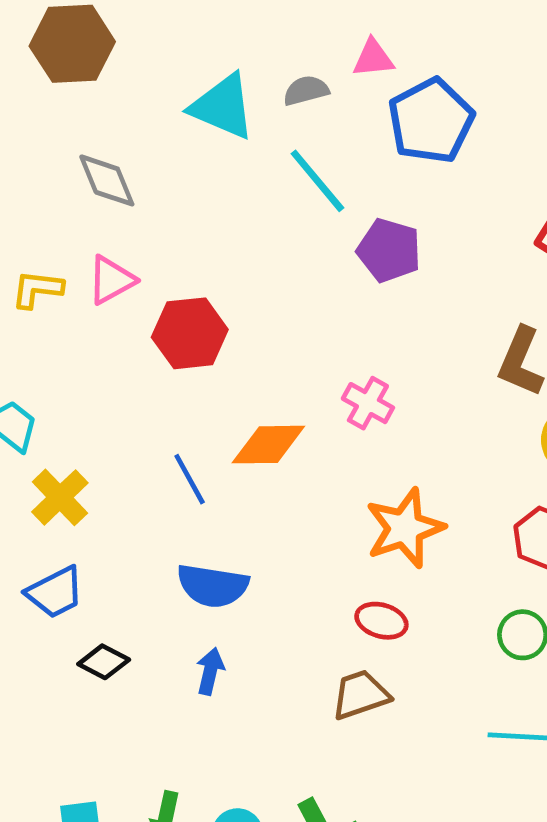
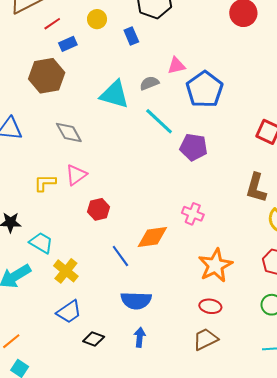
red hexagon: (190, 333) -> (99, 209), moved, size x0.7

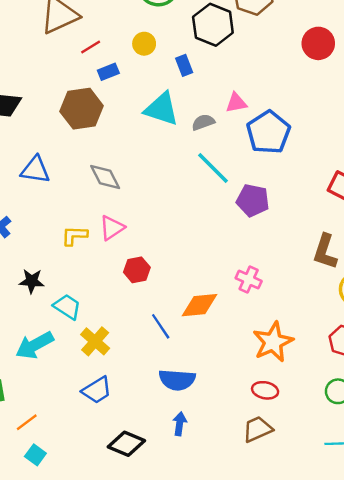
cyan triangle: (114, 95) -> (162, 109), moved
black diamond: (94, 339) -> (126, 444), moved, size x1.4

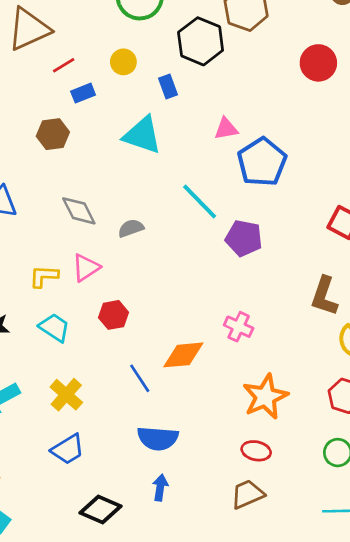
brown hexagon: (82, 109) -> (53, 134), size x0.7
gray semicircle: (203, 122) -> (131, 228), moved
cyan trapezoid: (67, 307) -> (54, 328), moved

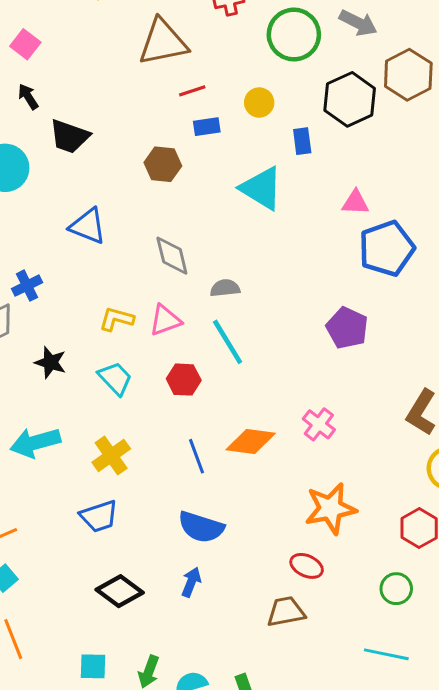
cyan line: (200, 202) -> (228, 342), moved

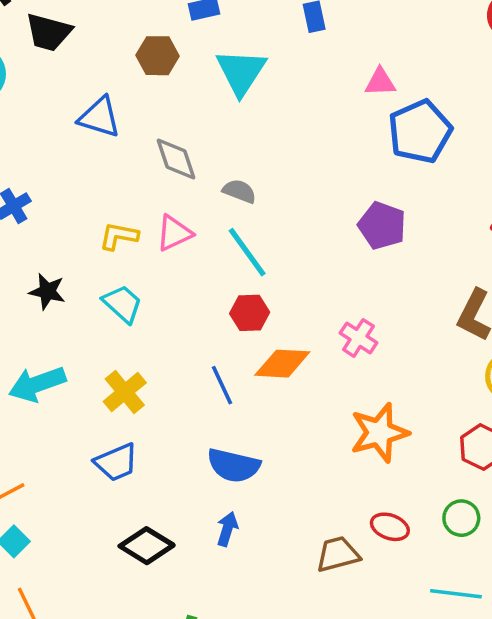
cyan triangle: (261, 188) -> (241, 72), moved, turned 36
blue triangle: (88, 226) -> (100, 117), moved
gray semicircle: (225, 288) -> (239, 191), turned 32
red hexagon: (184, 380) -> (250, 313), moved
red ellipse: (307, 566) -> (390, 527), moved

